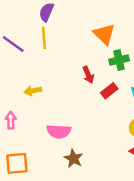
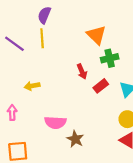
brown star: (74, 158) -> (75, 139), moved

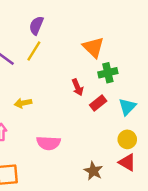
yellow line: (42, 38) -> (34, 51), turned 36
brown star: (75, 139) -> (93, 171), moved

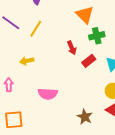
yellow line: (34, 51) -> (36, 29), moved

